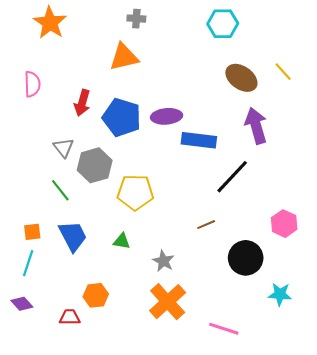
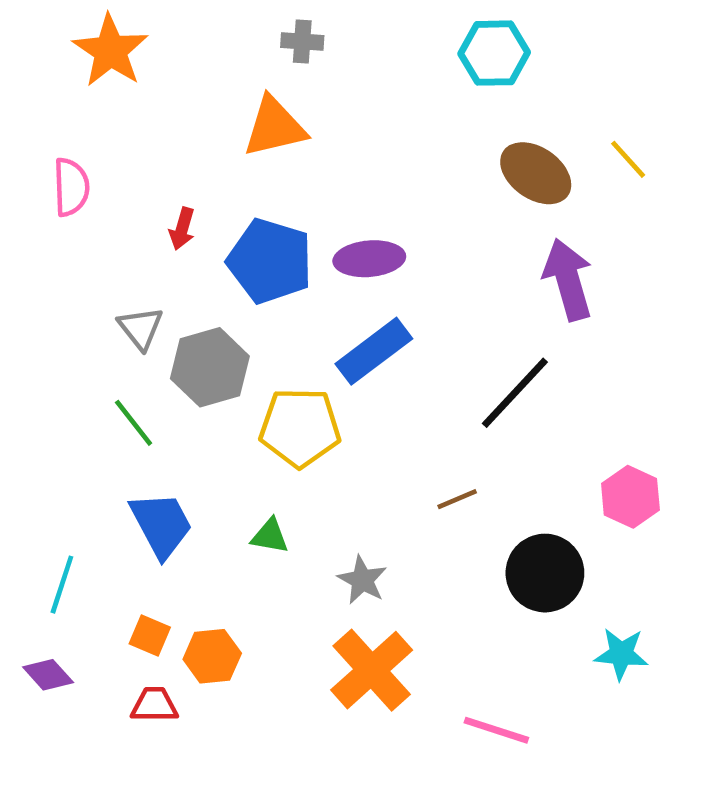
red arrow: (82, 103) -> (182, 229), size x0.7
blue rectangle: (199, 140) -> (374, 351), moved, turned -44
orange square: (32, 232) -> (150, 635), moved, turned 30

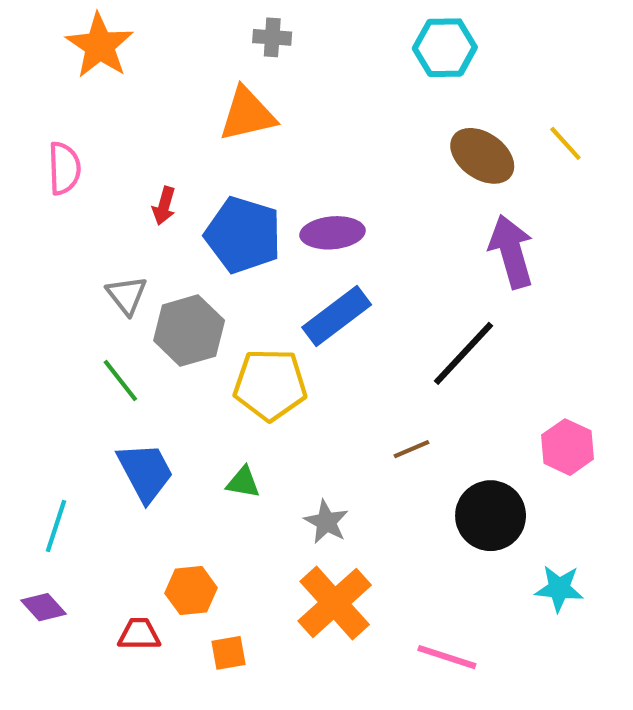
orange square: (150, 635) -> (229, 653), moved, turned -33

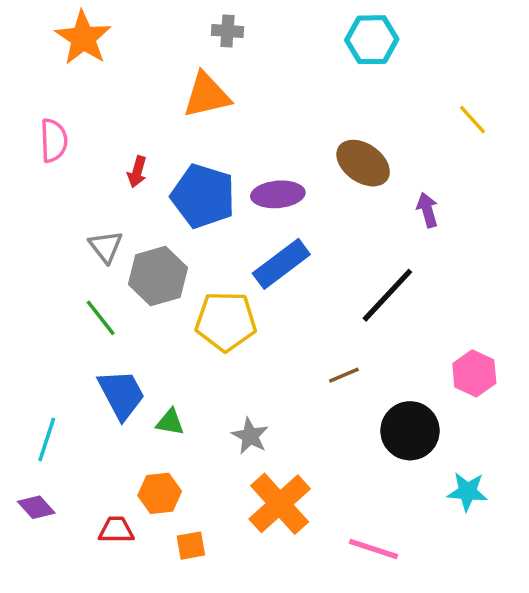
brown ellipse: (482, 156) -> (363, 163), moved
purple arrow: (511, 252) -> (427, 210), size x0.6
green triangle: (243, 482) -> (170, 422), moved
gray star: (326, 522) -> (250, 436), moved

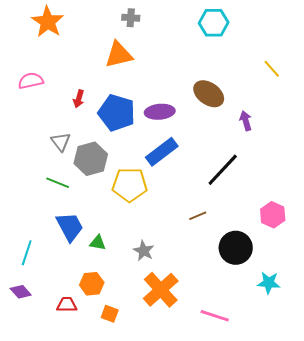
pink semicircle: (54, 140) -> (31, 81), turned -100
green line: (101, 318) -> (58, 183), turned -30
orange square: (191, 546) -> (110, 314), turned 30

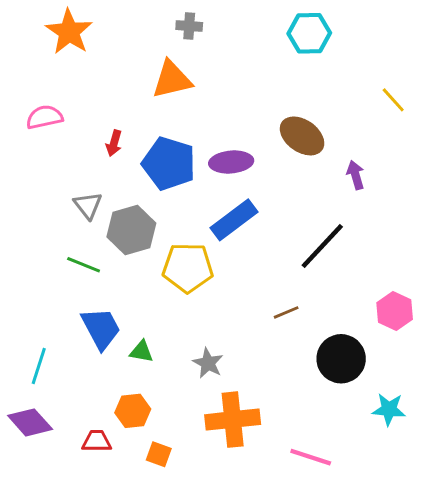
orange cross: (161, 290) -> (233, 420), turned 36
purple diamond: (21, 292) -> (30, 422), size x1.4

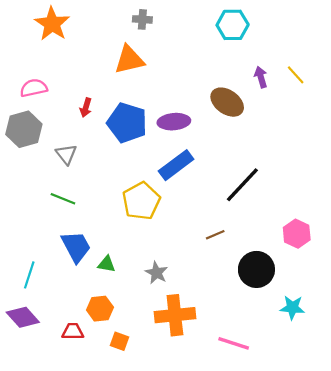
purple arrow: (356, 175) -> (261, 77), moved
gray hexagon: (131, 230) -> (24, 129), moved
yellow pentagon: (188, 268) -> (141, 201), turned -30

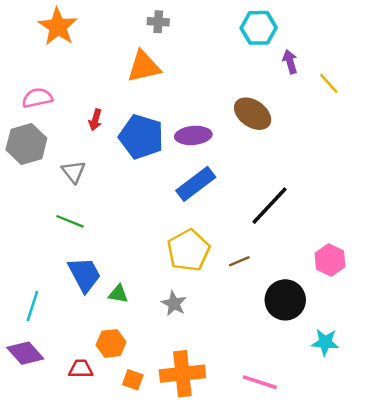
purple arrow: (261, 77) -> (290, 62), moved
yellow pentagon: (141, 201) -> (188, 250), moved
orange cross: (175, 315) -> (182, 374), moved

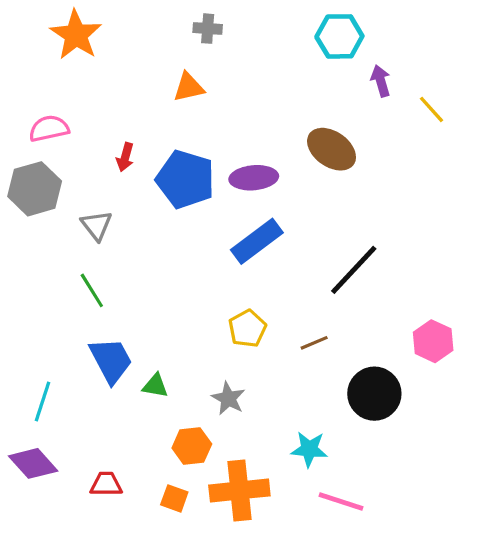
orange triangle: (144, 67) -> (189, 87), size x0.7
green line: (70, 221) -> (92, 290), turned 36
yellow pentagon: (188, 250) -> (247, 329), size x0.7
cyan star: (325, 342) -> (309, 449), moved
orange hexagon: (111, 343) -> (192, 446), moved

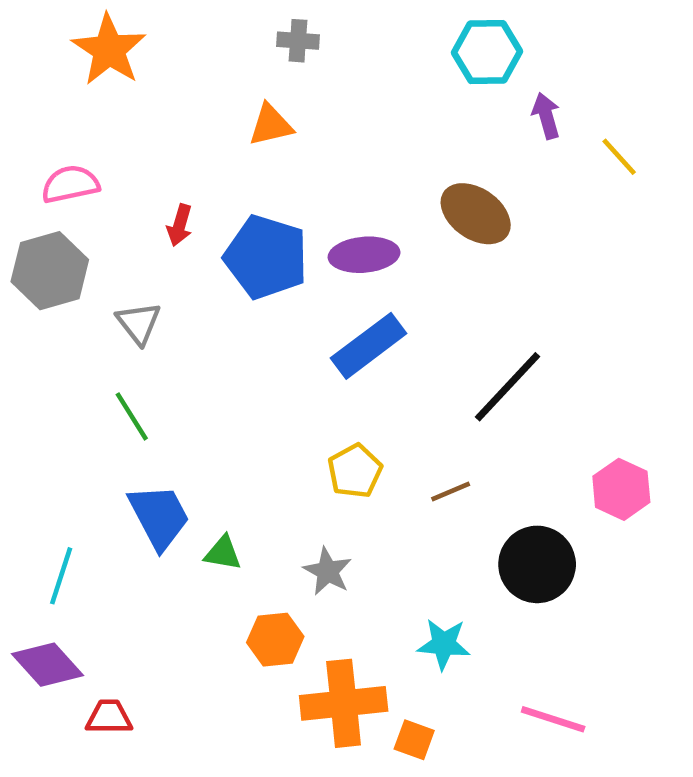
red trapezoid: (106, 484) -> (109, 717), moved
orange square: (174, 498) -> (414, 740), moved
pink line: (341, 502) -> (553, 719), moved

